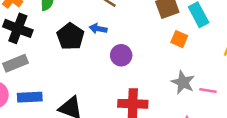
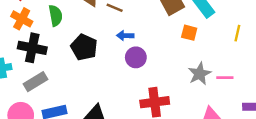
blue arrow: (98, 29) -> (125, 36), moved
gray star: (183, 82) -> (200, 74), turned 30

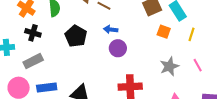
yellow line: (237, 33) -> (192, 34), moved
black cross: (32, 48) -> (33, 33), size x0.7
pink line: (225, 78) -> (198, 65), moved, turned 56

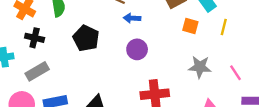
blue arrow: (111, 29) -> (132, 18), moved
pink line: (198, 65) -> (236, 73), moved
gray star: (169, 66) -> (200, 67), turned 30

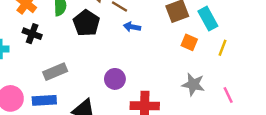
black pentagon: (86, 38) -> (86, 23), moved
purple circle: (137, 49) -> (115, 79), moved
gray rectangle: (37, 71) -> (55, 72), moved

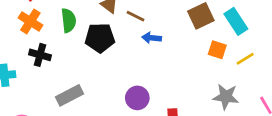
black pentagon: (86, 23) -> (100, 38), turned -30
yellow line: (222, 48) -> (245, 59), moved, turned 42

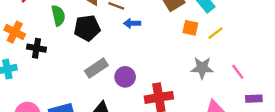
orange cross: (30, 21) -> (15, 32), moved
gray rectangle: (69, 95) -> (96, 68), moved

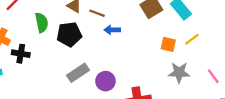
orange square: (190, 28) -> (168, 44), moved

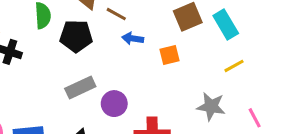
orange square: (168, 44) -> (170, 55), moved, turned -35

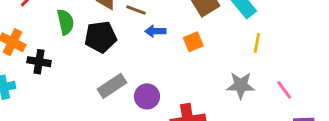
yellow line: (234, 66) -> (257, 43), turned -42

